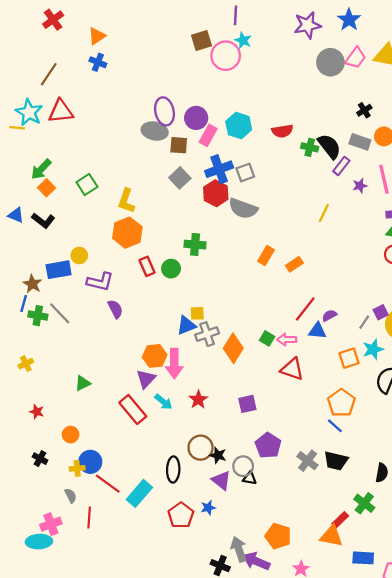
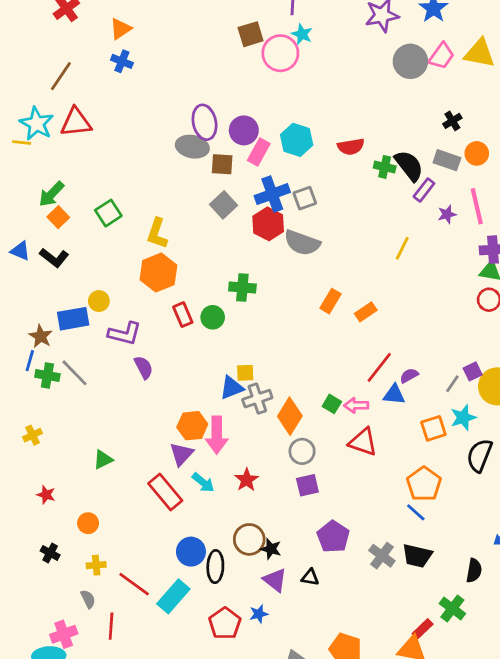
blue circle: (90, 462) -> (191, 552), moved
gray circle: (243, 466) -> (302, 451), moved

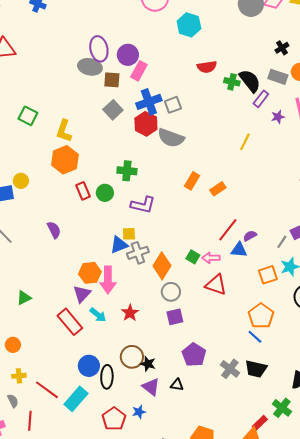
cyan hexagon: (297, 140) -> (189, 25), moved
green square: (108, 213) -> (28, 116), turned -30
purple L-shape: (125, 334) -> (143, 205), moved

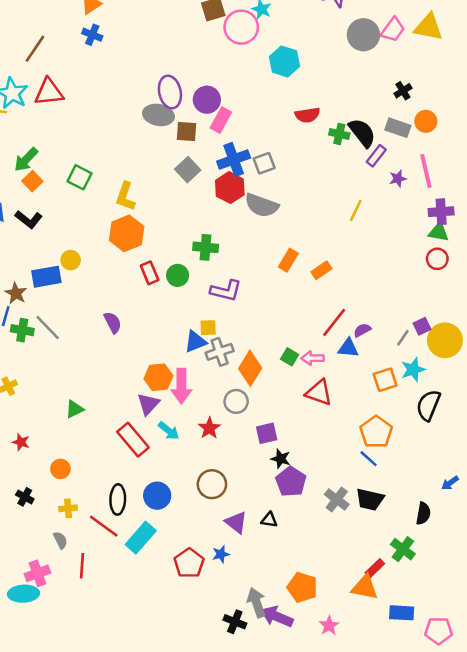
gray circle: (171, 292) -> (236, 401), moved
black star: (148, 364) -> (281, 459), moved
black ellipse: (107, 377) -> (118, 499), moved

